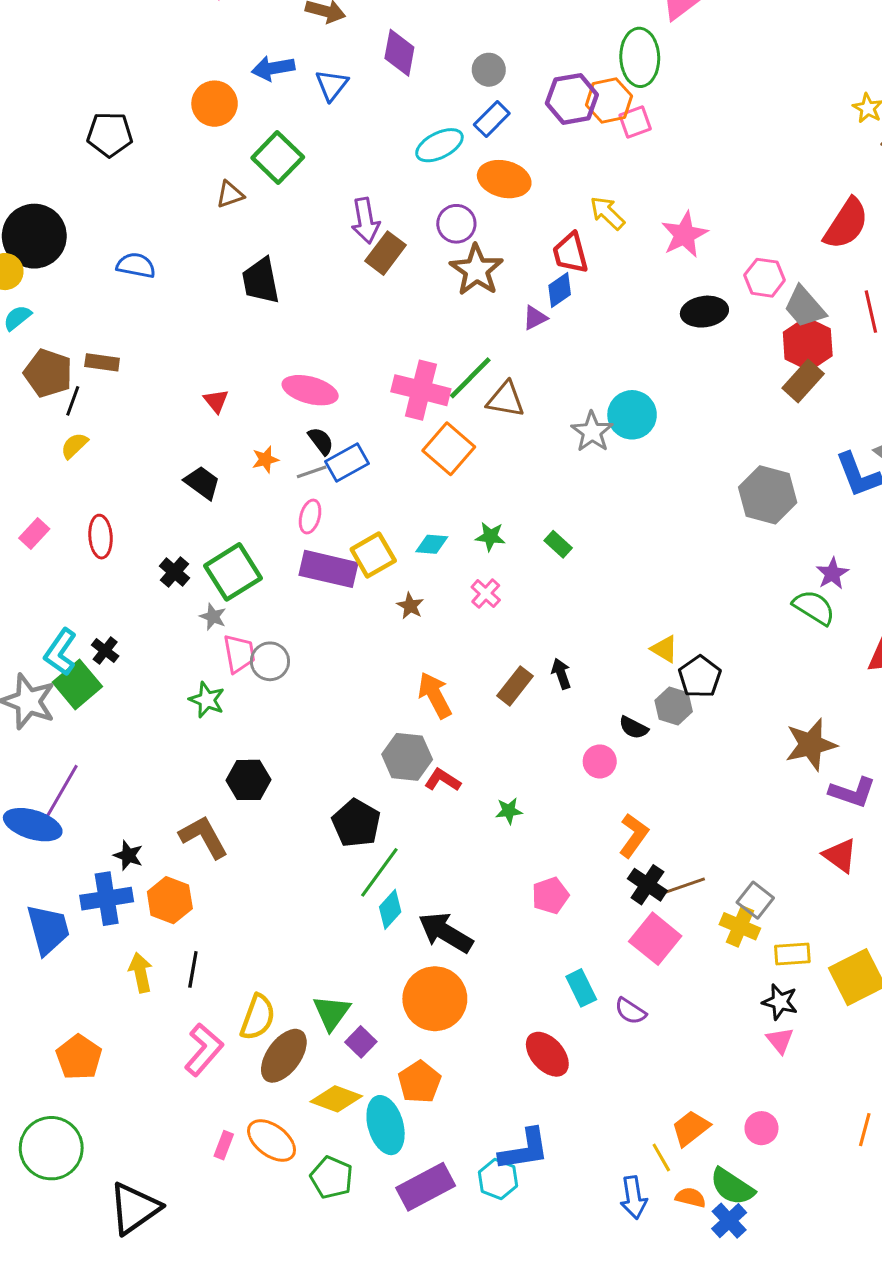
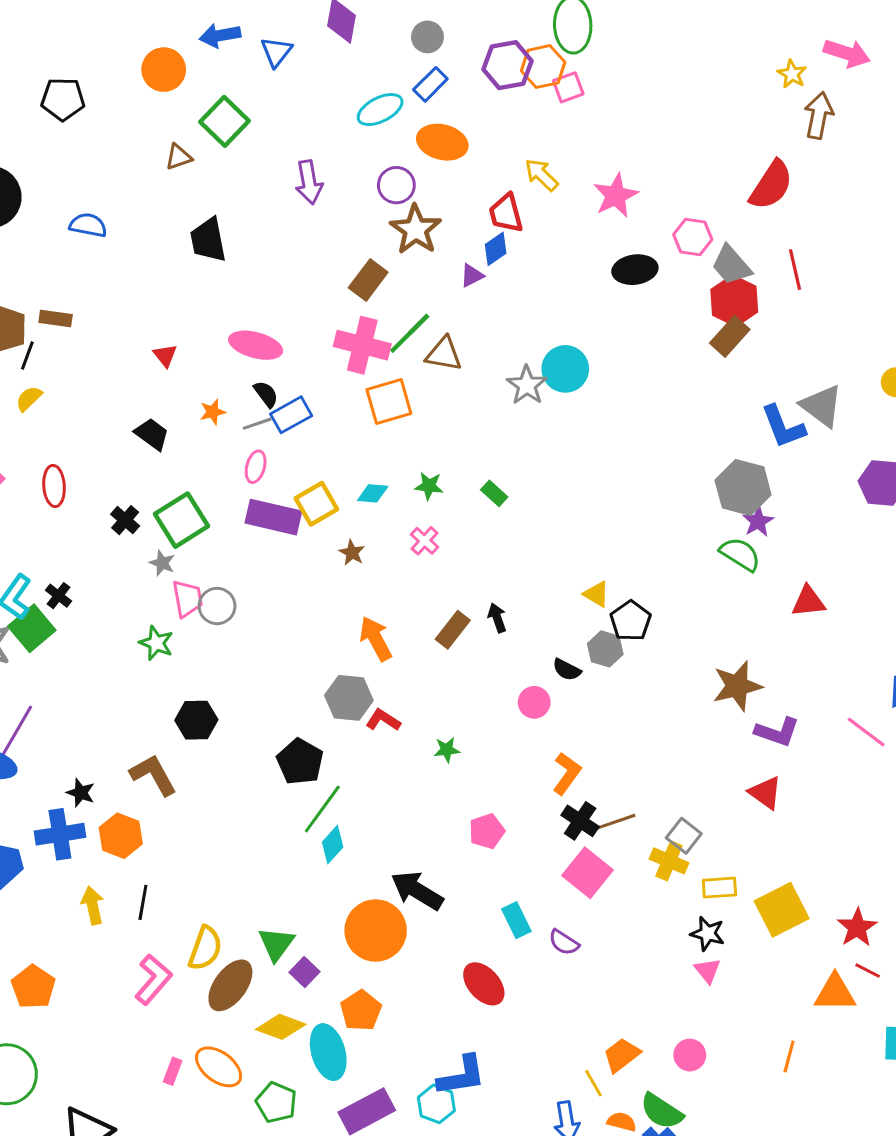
brown rectangle: (386, 253) -> (368, 280), moved
orange square: (449, 449) -> (389, 401), turned 33
gray hexagon: (768, 495) -> (743, 487), moved
black arrow: (446, 932) -> (417, 891), moved

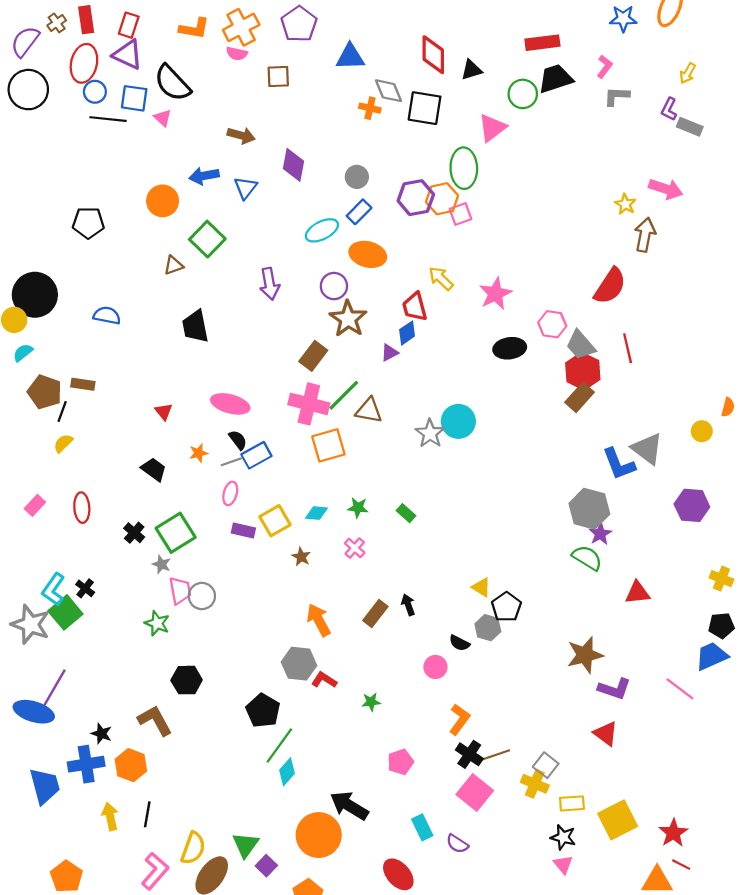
purple rectangle: (273, 517) -> (243, 531), size x0.6

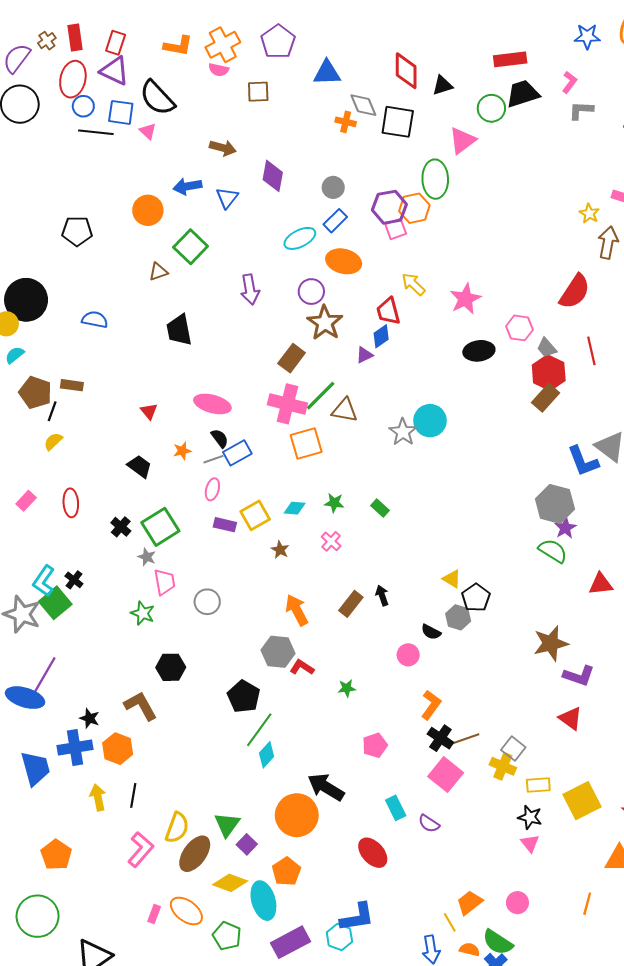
pink square: (461, 214) -> (396, 229), moved
gray trapezoid: (581, 345) -> (547, 348), size x0.7
gray circle: (202, 596) -> (207, 602), moved

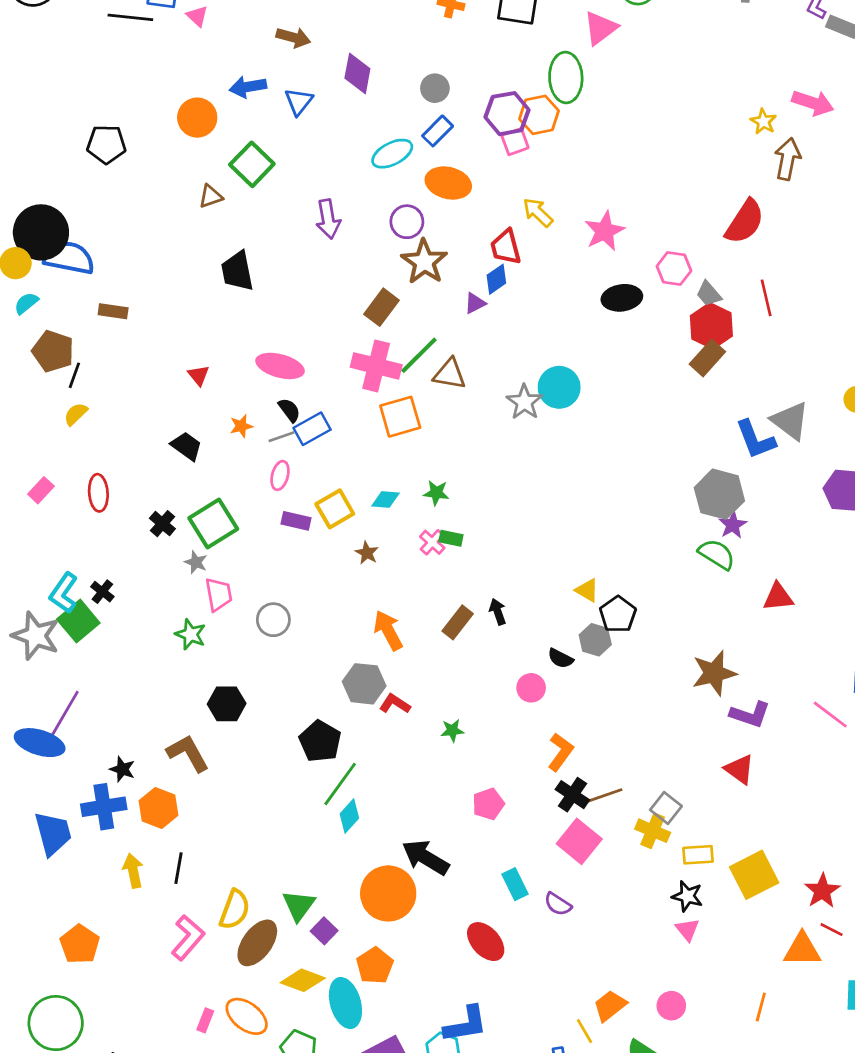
blue semicircle: (95, 320) -> (69, 258), moved, size x1.5
brown rectangle: (72, 385) -> (113, 311), moved
green rectangle: (380, 508) -> (451, 538), moved, turned -30

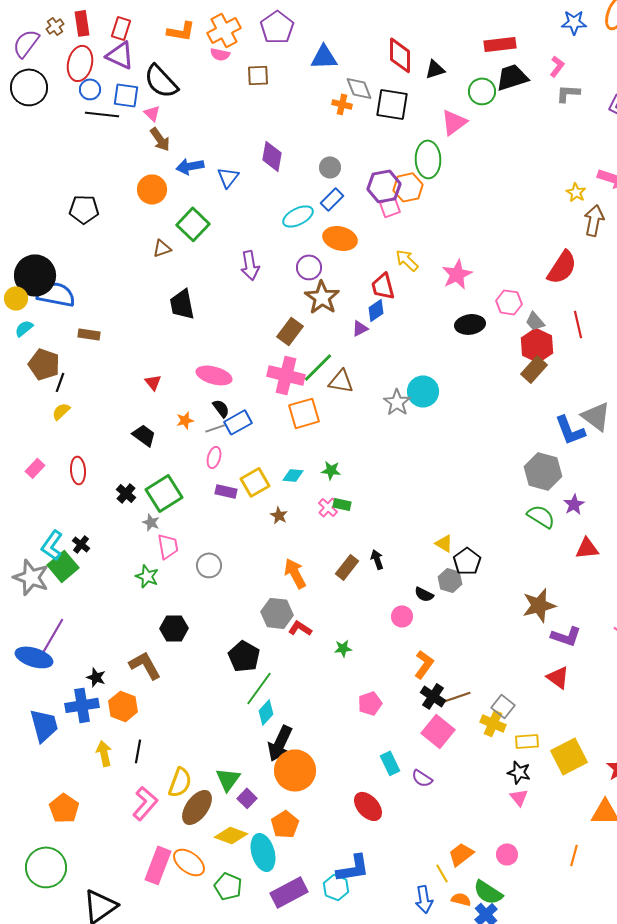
brown arrow: (293, 37) -> (160, 139), moved, turned 40
purple star: (733, 525) -> (574, 504), moved
black arrow: (426, 857) -> (280, 743), moved, turned -96
pink rectangle: (205, 1020) -> (158, 865), size x2.0

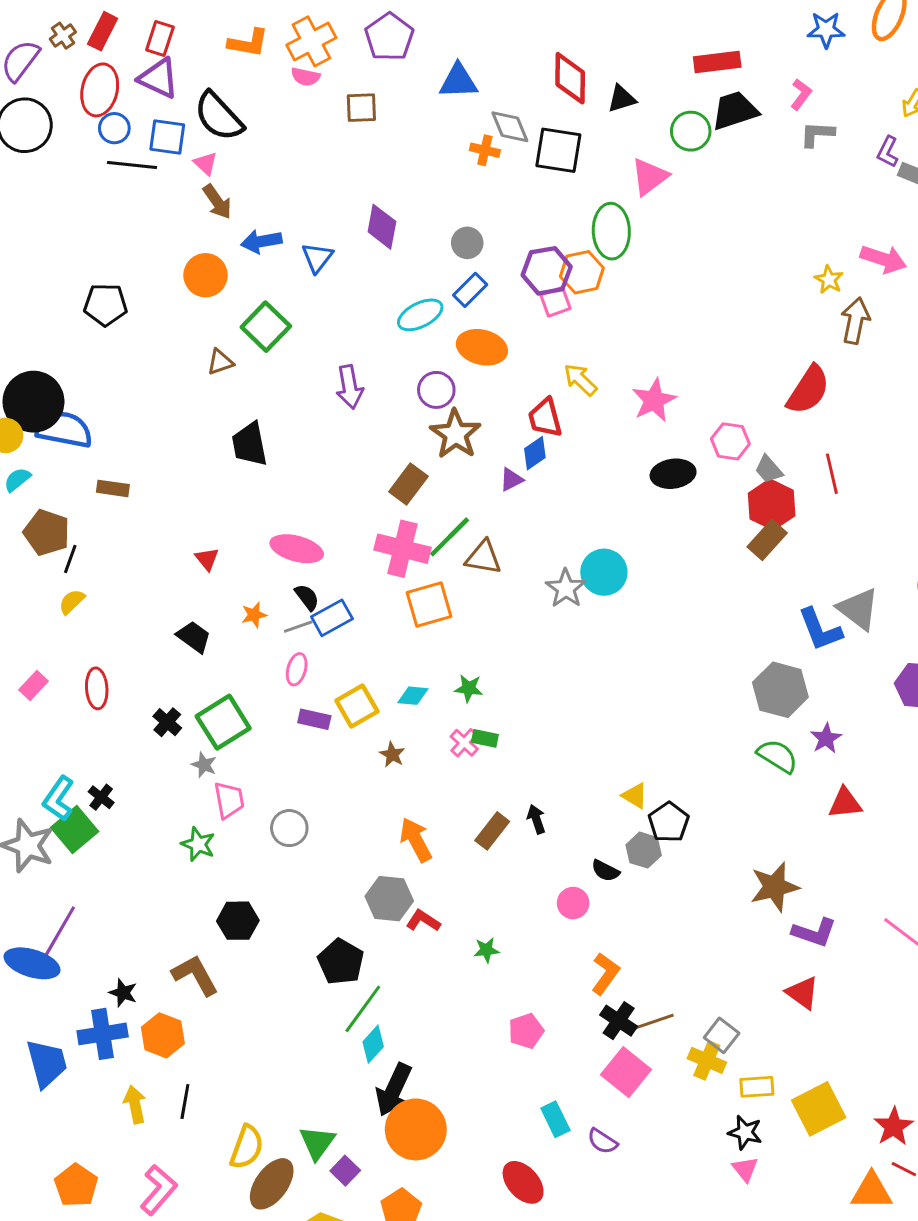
red rectangle: (82, 23) -> (103, 31), turned 35
pink L-shape: (145, 803) -> (158, 1190), moved

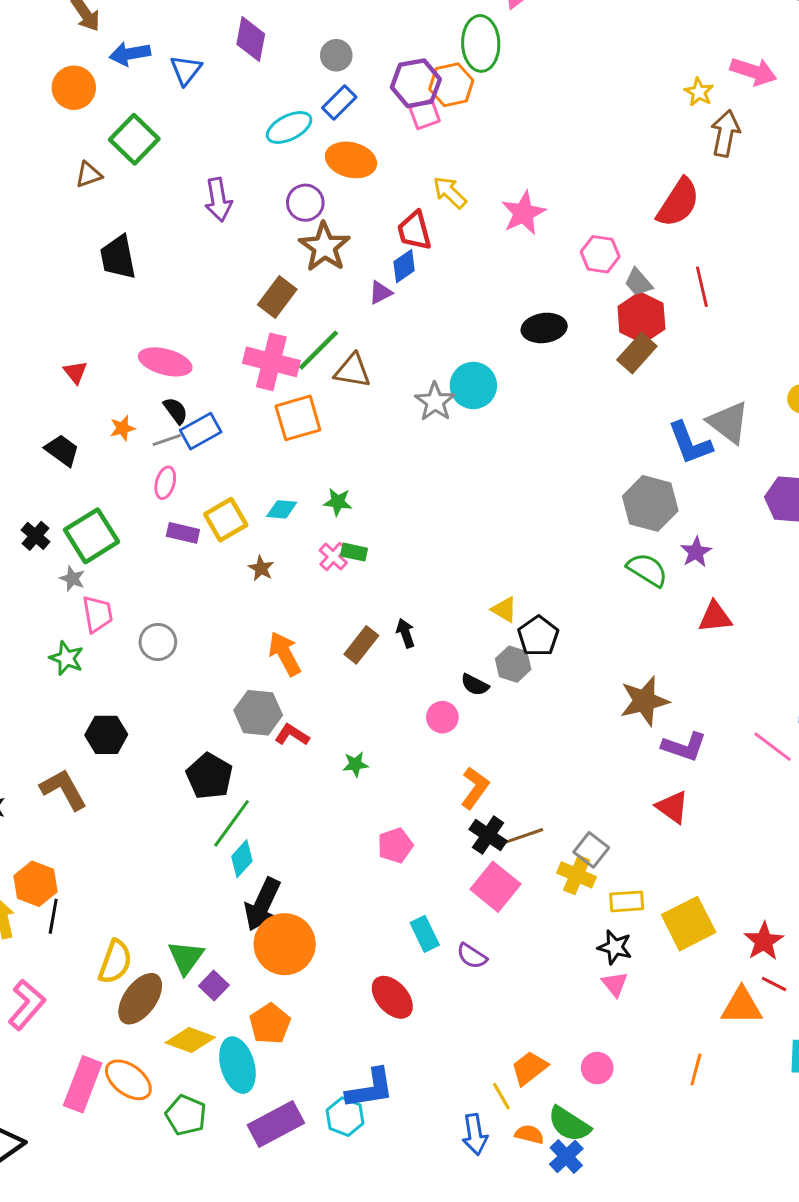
black ellipse: (673, 474) -> (544, 328), moved
orange hexagon: (163, 1035) -> (36, 884), moved

